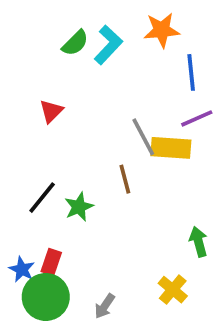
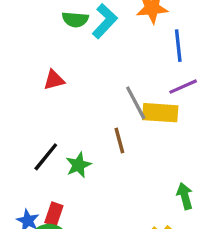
green semicircle: (75, 43) -> (75, 19), turned 50
red triangle: (51, 111) -> (54, 80), turned 30

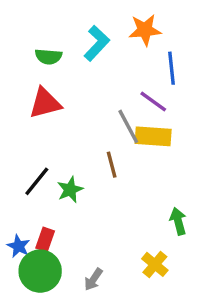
green semicircle: (75, 19) -> (48, 57), moved
red triangle: (54, 80) -> (45, 103), size x1.5
purple line: (183, 87) -> (153, 101), moved, turned 60

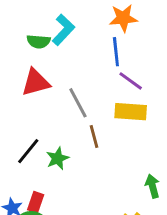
cyan L-shape: (97, 43) -> (63, 30), moved
blue line: (172, 68) -> (116, 52), moved
gray line: (128, 126) -> (78, 103), moved

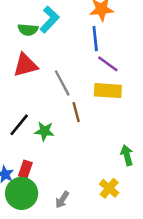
green star: (57, 158) -> (44, 131), turned 30

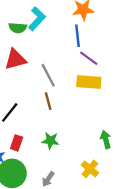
brown line: (76, 112) -> (48, 101), moved
green star: (44, 131) -> (50, 141), moved
red rectangle: (25, 169) -> (17, 143), moved

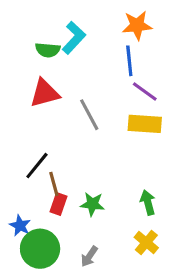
brown line: (48, 101) -> (54, 184), moved
green arrow: (106, 140) -> (148, 202), moved
red rectangle: (17, 143) -> (59, 204), moved

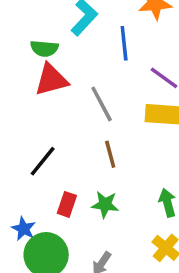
green semicircle: (48, 50) -> (44, 48), moved
blue line: (129, 61) -> (124, 43), moved
brown line: (54, 184) -> (110, 154), moved

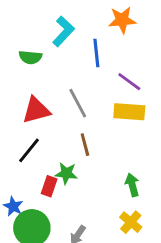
red triangle: (51, 80) -> (36, 110), moved
green star: (105, 204) -> (66, 173), moved

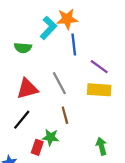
orange star: (122, 20) -> (67, 19), moved

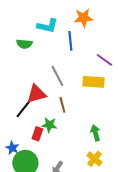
orange star: (67, 19) -> (83, 18), moved
cyan L-shape: (48, 28) -> (47, 26), turned 60
purple line: (99, 67) -> (104, 60), moved
red triangle: (27, 89) -> (36, 94), moved

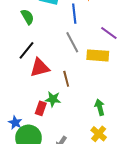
green semicircle: (24, 44) -> (27, 17), turned -126
gray line: (57, 76) -> (72, 42), moved
black line: (23, 109) -> (26, 50), moved

